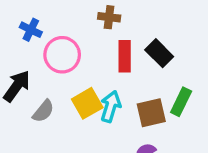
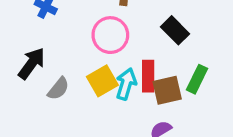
pink circle: (62, 55) -> (110, 35), moved
red rectangle: (125, 56) -> (148, 76), moved

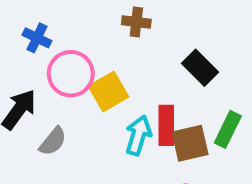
pink circle: (110, 35) -> (71, 74), moved
yellow square: (102, 81) -> (109, 92), moved

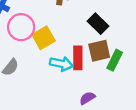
cyan arrow: (138, 135) -> (61, 64), turned 85
brown square: (190, 143) -> (99, 51), moved

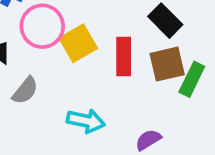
red rectangle: (78, 58) -> (124, 56), moved
cyan arrow: (61, 64) -> (86, 121), moved

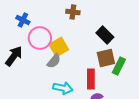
red rectangle: (124, 56) -> (91, 79), moved
gray semicircle: (25, 91) -> (54, 61), moved

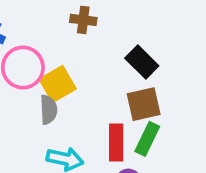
gray semicircle: (54, 61) -> (49, 110), turned -42
green rectangle: (119, 66) -> (147, 139), moved

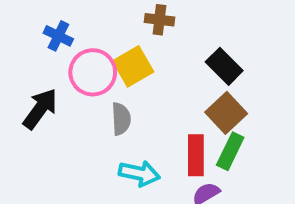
yellow square: (58, 84) -> (133, 66), moved
brown square: (144, 104) -> (226, 113), turned -30

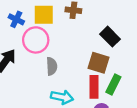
yellow square: (133, 66) -> (44, 15), moved, turned 30
brown square: (226, 113) -> (99, 63), moved, turned -30

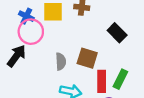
pink circle: (36, 40) -> (31, 32), moved
brown square: (99, 63) -> (87, 58), moved

